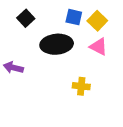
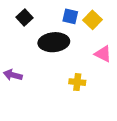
pink triangle: (99, 47) -> (103, 54), moved
purple arrow: (13, 68) -> (13, 75), moved

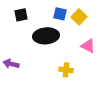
black square: (25, 18) -> (21, 15), turned 32

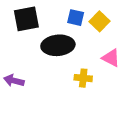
black square: (21, 15) -> (26, 19), size x1.5
yellow cross: (66, 70) -> (83, 78), moved

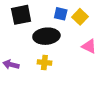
yellow cross: (83, 78) -> (44, 63), moved

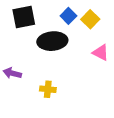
blue square: (61, 14) -> (68, 16), turned 32
yellow cross: (44, 63) -> (48, 89), moved

